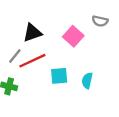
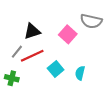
gray semicircle: (100, 21) -> (91, 21), size x1.5
cyan square: (59, 76) -> (56, 69), turned -35

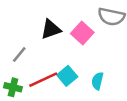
black triangle: (32, 31) -> (51, 29), moved
red line: (32, 56) -> (43, 80), moved

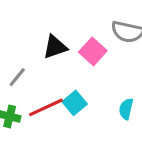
cyan semicircle: (97, 81) -> (126, 109), moved

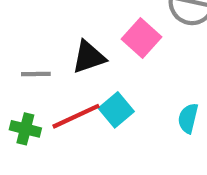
black triangle: (55, 47) -> (89, 57), moved
gray line: (17, 77) -> (36, 74), turned 50

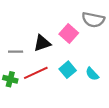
cyan square: (116, 110) -> (68, 70), moved
cyan semicircle: (188, 118) -> (92, 74), turned -56

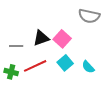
pink square: (69, 34) -> (62, 39), moved

